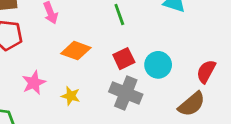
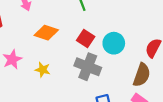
red square: (124, 59) -> (86, 38), turned -30
brown semicircle: (192, 104) -> (142, 75), turned -30

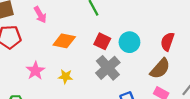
gray cross: (88, 67) -> (108, 68), turned 35
brown semicircle: (142, 75) -> (160, 69), turned 30

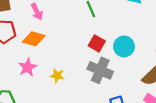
orange diamond: (64, 41) -> (34, 39), moved
gray cross: (108, 68) -> (100, 70), turned -30

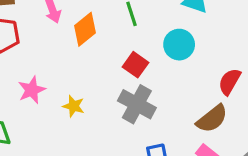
orange diamond: (34, 39) -> (85, 29), moved, turned -60
cyan circle: (124, 46) -> (179, 45), moved

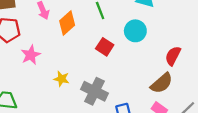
pink star: (32, 90) -> (31, 55), moved
gray cross: (137, 104) -> (94, 91), moved

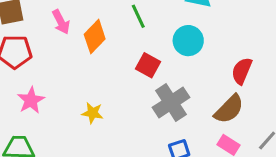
pink star: (31, 55) -> (31, 100), moved
gray cross: (94, 91) -> (171, 102), moved, turned 35

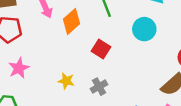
red square: (148, 65) -> (101, 49), moved
gray cross: (171, 102) -> (99, 87), moved, size x0.6

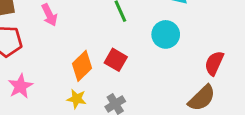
orange diamond: (72, 21) -> (82, 66), moved

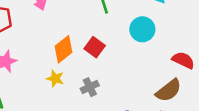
red semicircle: (214, 63) -> (183, 60), turned 85

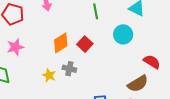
yellow star: (55, 79) -> (49, 75), moved
gray cross: (90, 87) -> (69, 69), moved, turned 32

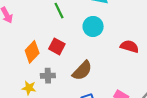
brown semicircle: (138, 84) -> (82, 71), moved

